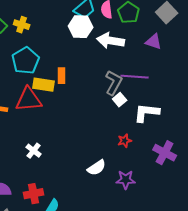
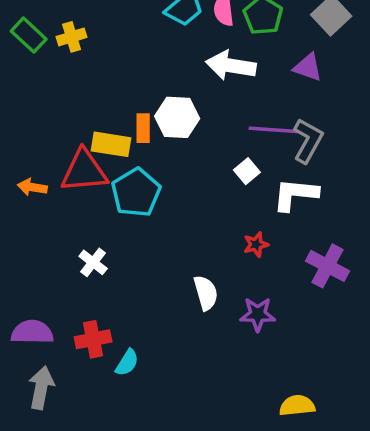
yellow cross: (22, 25) -> (72, 37), turned -35
white hexagon: (81, 27) -> (177, 117), moved
cyan pentagon: (26, 61) -> (136, 193), moved
gray L-shape: (114, 83) -> (308, 141), moved
white semicircle: (97, 168) -> (206, 293), turned -72

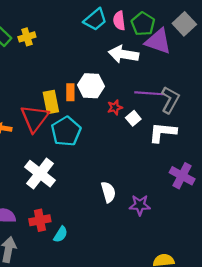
purple triangle: (308, 67) -> (158, 41), moved, size x1.5
yellow rectangle: (111, 144) -> (51, 102), turned 70
red triangle: (84, 171) -> (35, 118), turned -48
red star: (256, 244) -> (115, 107), moved
white cross: (93, 262) -> (40, 174), size x1.8

